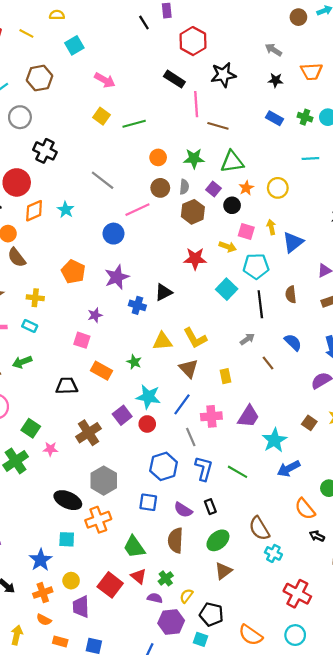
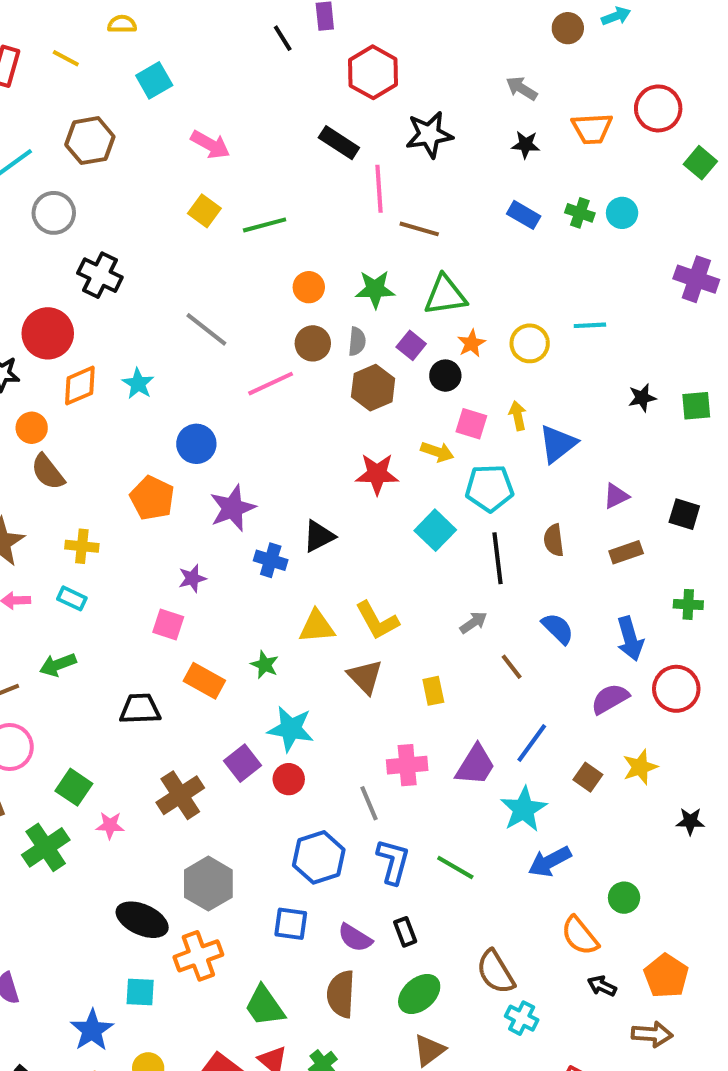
cyan line: (310, 159) -> (590, 325), moved
blue circle: (113, 234) -> (196, 444), moved
blue line: (182, 404) -> (532, 743), moved

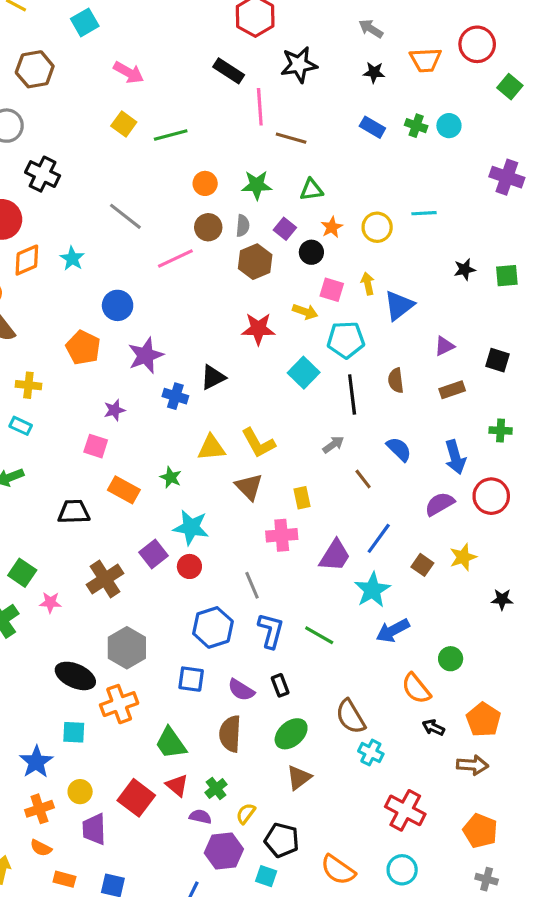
green triangle: (445, 295) -> (311, 190), size x0.7
pink cross: (407, 765) -> (282, 535), moved

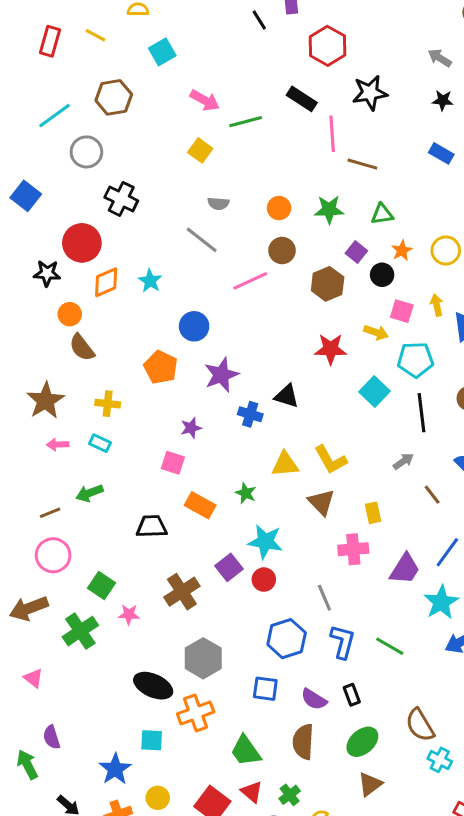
green line: (171, 135) -> (246, 122), moved
gray semicircle: (243, 226) -> (218, 203), moved, turned 90
black triangle: (213, 377) -> (287, 396), turned 44

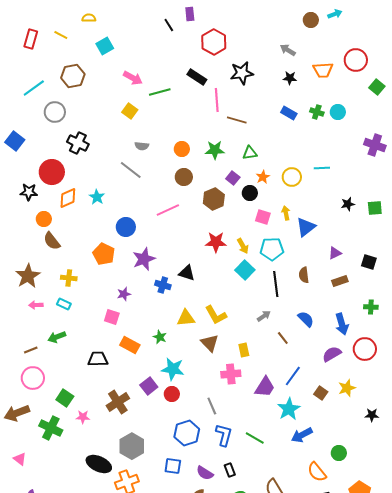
pink line: (250, 281) -> (168, 210), moved
yellow arrow: (376, 332) -> (243, 246), moved, turned 42
green cross: (80, 631) -> (51, 428), turned -30

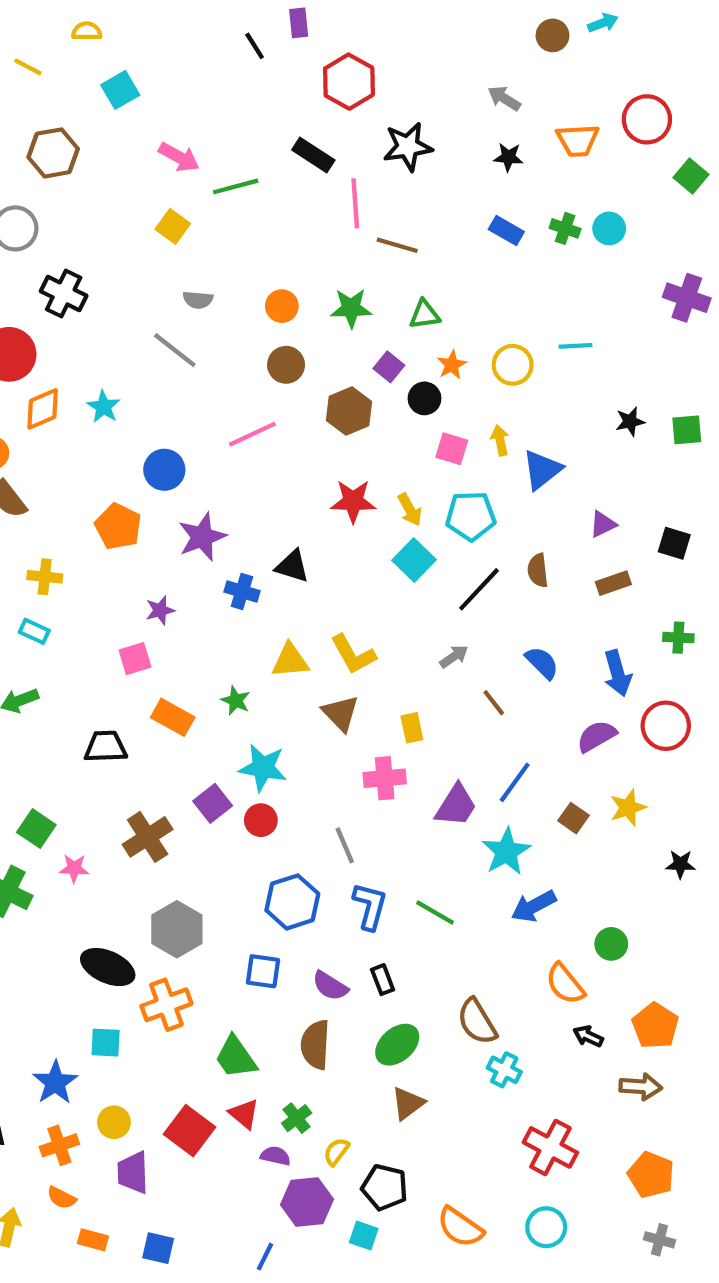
black line: (276, 284) -> (479, 589), turned 50
pink square: (112, 317) -> (135, 659), turned -35

